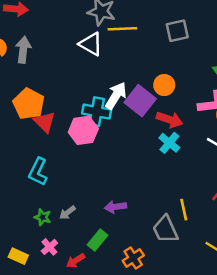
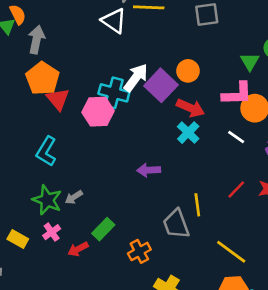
gray arrow: (23, 50) -> (36, 40), moved
purple arrow: (115, 207) -> (149, 170), moved
green star: (43, 217) -> (47, 200), size x1.6

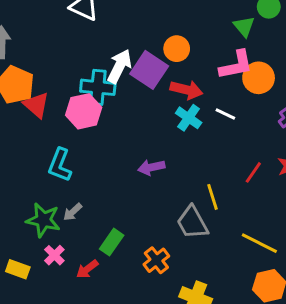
white line: (236, 137) -> (225, 114), moved
cyan L-shape: (46, 151) -> (60, 165), moved

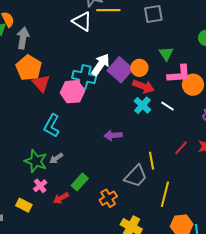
green triangle: (244, 26) -> (166, 54), moved
orange circle: (177, 49) -> (139, 68), moved
gray trapezoid: (192, 223) -> (136, 176), turned -115
yellow line: (259, 243) -> (165, 194), moved, turned 70
yellow rectangle: (18, 269) -> (24, 205), moved

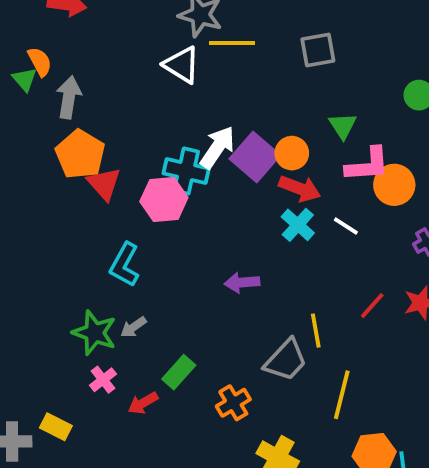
yellow rectangle: (24, 205) -> (56, 427), moved

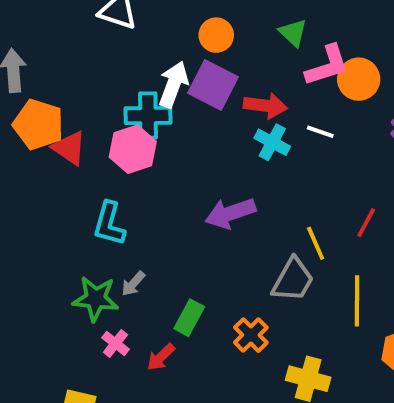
orange circle: (292, 153) -> (216, 35), moved
purple arrow: (242, 283) -> (230, 213), size x1.4
red line: (372, 306) -> (366, 223), moved

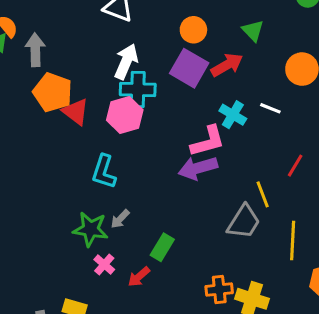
pink L-shape: (327, 66) -> (208, 141), moved
white arrow: (173, 84) -> (126, 62), moved
red arrow: (265, 106) -> (227, 65), moved, turned -40
red line: (366, 223) -> (295, 166), moved
orange cross: (251, 335) -> (219, 290), moved, turned 36

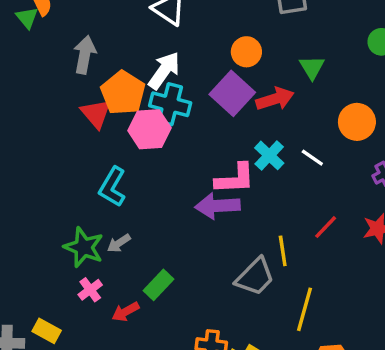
gray arrow: (35, 50) -> (85, 55), moved
orange pentagon: (53, 92) -> (123, 93), moved

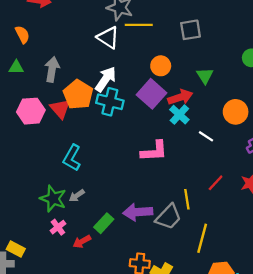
green triangle: (27, 18) -> (16, 67), moved, turned -49
pink hexagon: (149, 129) -> (31, 111), moved
cyan cross: (269, 155) -> (179, 115), moved
purple arrow: (217, 206) -> (138, 212), moved
yellow rectangle: (47, 331) -> (16, 249), moved

